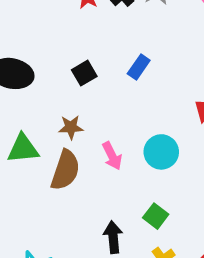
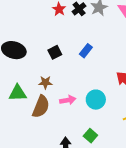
pink arrow: (112, 156) -> (68, 100), turned -77

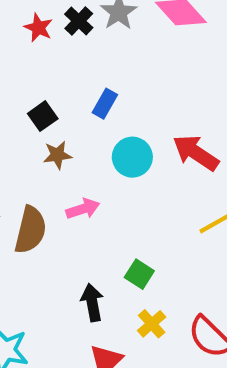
brown star: (45, 82) -> (57, 155), moved
cyan circle: (96, 100) -> (132, 157), moved

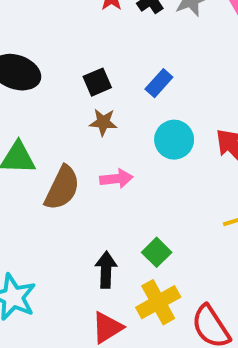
yellow cross: (152, 324) -> (158, 302), size x1.5

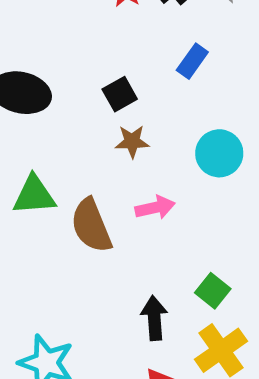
blue rectangle: (159, 83) -> (192, 61), moved
brown semicircle: (62, 188) -> (91, 226), turned 138

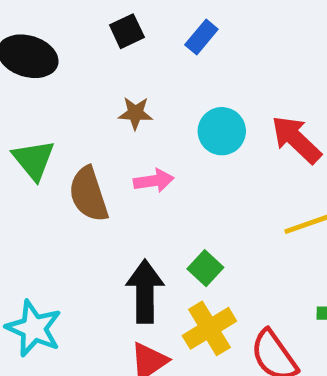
black square: (120, 94) -> (127, 31), moved
green triangle: (34, 195) -> (34, 160), turned 51
black arrow: (154, 318) -> (145, 291), size x1.4

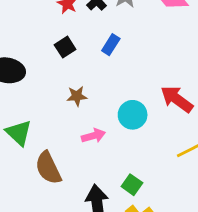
cyan circle: (222, 131) -> (133, 115), moved
brown semicircle: (89, 194) -> (48, 168), moved

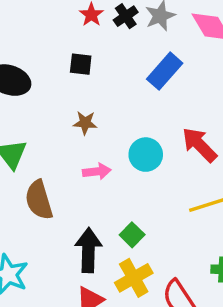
blue rectangle: (111, 45) -> (165, 71), moved, size x1.5
black square: (65, 47) -> (81, 64), turned 30

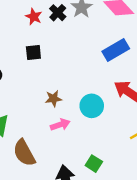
blue rectangle: (165, 71) -> (116, 50), moved, turned 30
brown star: (85, 123) -> (53, 99), moved

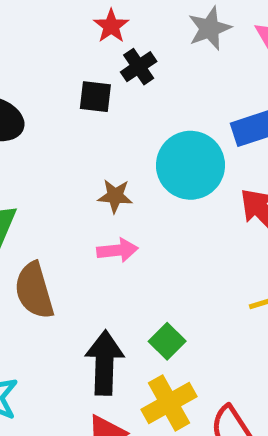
black cross: (58, 13) -> (139, 67), moved
cyan circle: (92, 106) -> (190, 165), moved, size x1.4

